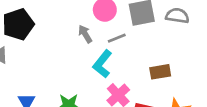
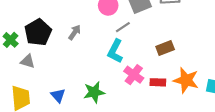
gray arrow: (85, 34) -> (75, 32), moved, turned 77

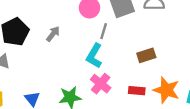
gray line: (123, 27) -> (104, 31), turned -42
pink cross: (134, 75) -> (101, 84), moved

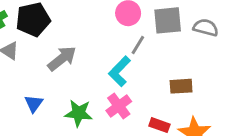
gray arrow: (53, 34) -> (62, 58), moved, size x1.5

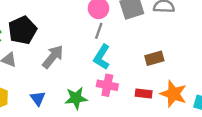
gray line: (138, 45) -> (99, 31), moved
pink cross: (119, 106) -> (107, 85), turned -30

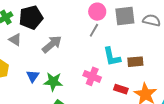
cyan L-shape: (102, 57) -> (112, 57), moved, turned -55
green star: (76, 98) -> (53, 82), moved

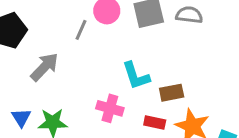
gray line: (94, 30) -> (81, 30), moved
brown rectangle: (135, 62) -> (172, 93), moved

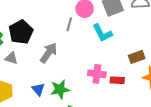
cyan L-shape: (136, 76) -> (102, 33), moved
red rectangle: (155, 122) -> (117, 80), moved

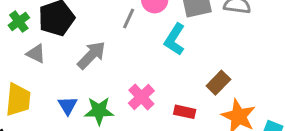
cyan L-shape: (102, 33) -> (175, 39), turned 50
brown rectangle: (137, 57) -> (218, 83), turned -35
pink cross: (97, 74) -> (141, 97), moved, turned 30

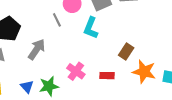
gray line: (129, 19) -> (57, 20), turned -40

